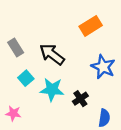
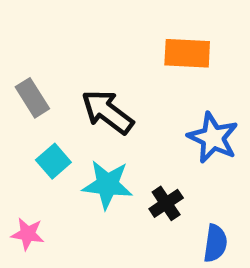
orange rectangle: (91, 26) -> (187, 53), turned 35

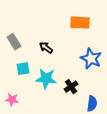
black arrow: (107, 112) -> (46, 48), size x0.6
cyan square: (53, 161) -> (23, 69), turned 32

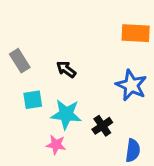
orange rectangle: (80, 23) -> (136, 33), moved
pink star: (12, 100) -> (56, 145), moved

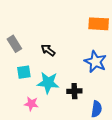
black cross: (102, 126) -> (74, 91), turned 32
pink star: (56, 145) -> (31, 104), moved

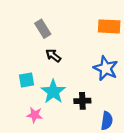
gray rectangle: (14, 44) -> (43, 29), moved
cyan star: (48, 83) -> (53, 92), turned 30

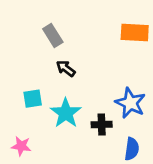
blue star: (106, 68) -> (130, 103), moved
pink star: (35, 115) -> (21, 146), moved

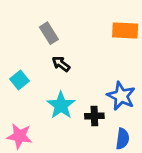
cyan square: (33, 99) -> (20, 80), moved, turned -30
pink star: (21, 146) -> (20, 136), size x1.4

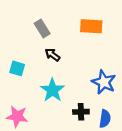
orange rectangle: (125, 30) -> (91, 26), moved
cyan square: (20, 80) -> (17, 68), turned -35
black cross: (94, 116) -> (81, 112), moved

